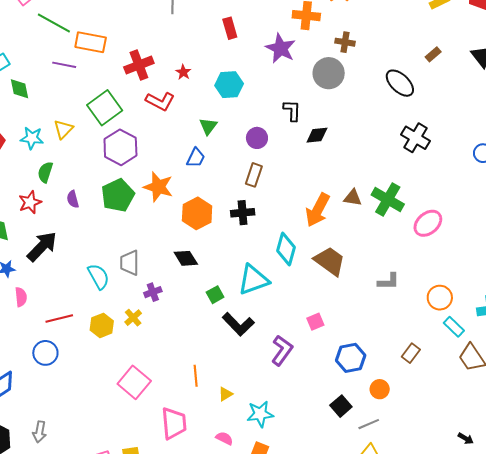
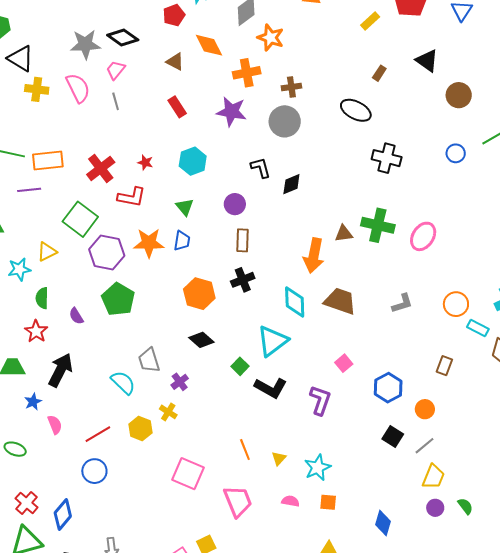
yellow triangle: (63, 129) -> (47, 252), turned 35
orange star: (158, 187) -> (149, 243), moved

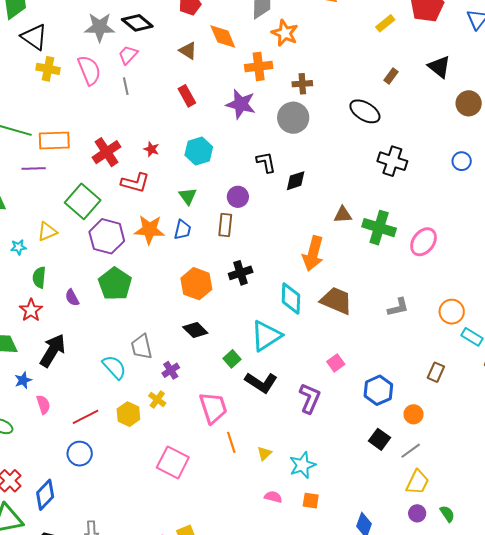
brown triangle: (344, 234) -> (343, 215), moved
brown rectangle: (243, 240) -> (225, 225), moved
cyan star: (19, 269) -> (18, 247), size x0.7
pink trapezoid: (238, 501) -> (213, 408), moved

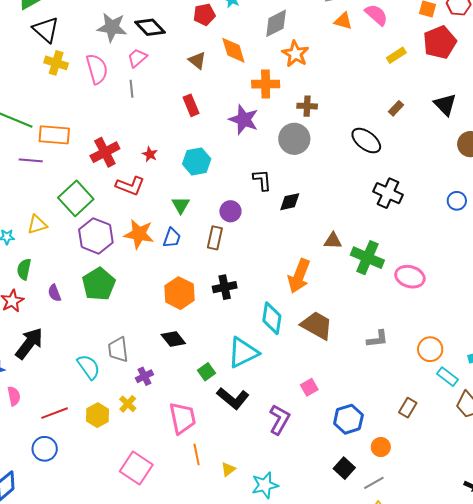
pink ellipse: (424, 242) -> (410, 277), turned 64

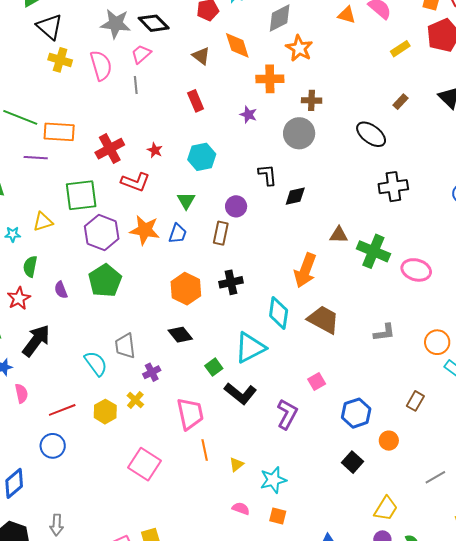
purple star: (244, 120) -> (248, 115), size x0.6
black cross: (388, 193) -> (393, 187), turned -32
green square: (76, 198) -> (81, 195), turned 36
gray line: (374, 483) -> (435, 477), moved

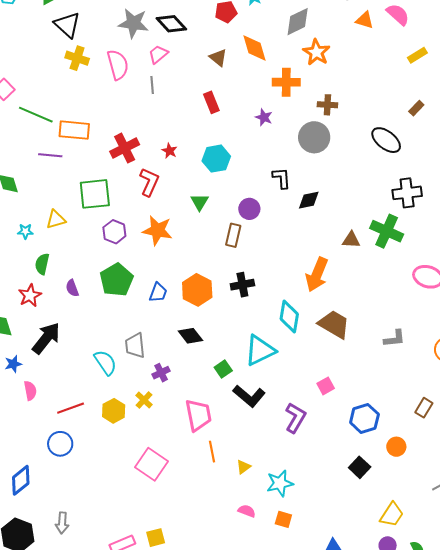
red L-shape: (135, 182) -> (149, 182), turned -88
purple hexagon: (102, 233) -> (114, 232), size x0.7
blue trapezoid: (178, 234) -> (158, 292), moved
green cross: (373, 251) -> (387, 231), moved

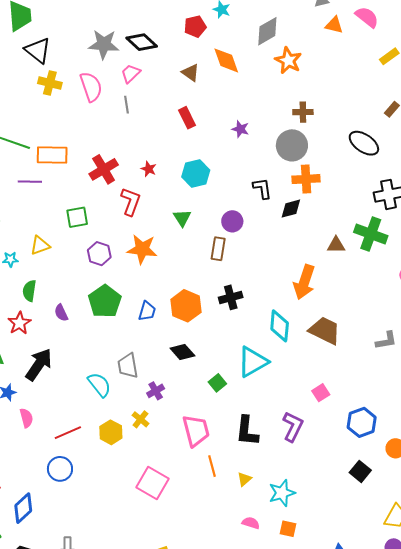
orange cross: (286, 82) -> (306, 179), moved
green square: (95, 194) -> (77, 217), size x0.7
black L-shape: (249, 396) -> (247, 431), moved, turned 60

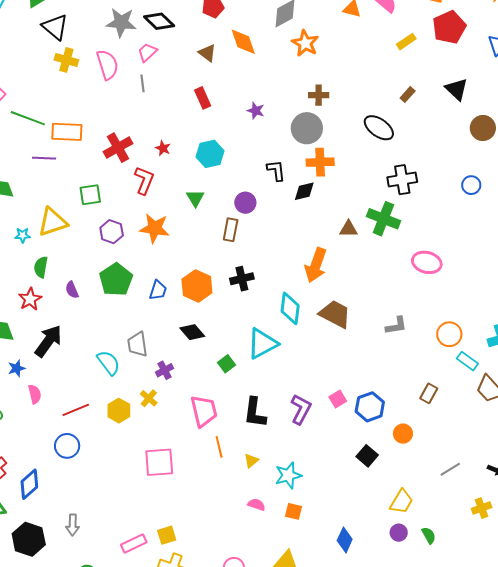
yellow triangle: (40, 245) -> (52, 222), size x1.5
pink square: (321, 393) -> (338, 399), moved
pink square: (152, 483) -> (159, 462), turned -36

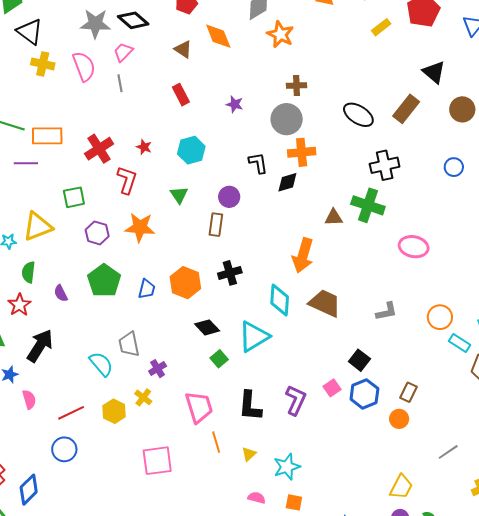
brown rectangle: (408, 95) -> (406, 109), moved, size x1.8
black diamond: (192, 332) -> (207, 327), moved
brown rectangle: (429, 393) -> (408, 392), moved
black square: (367, 456) -> (359, 360), moved

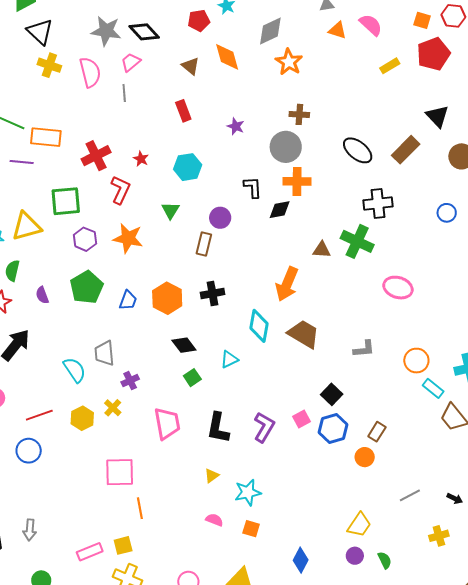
green square: (74, 197) -> (66, 201), size x1.4
cyan triangle: (254, 337) -> (229, 359), size x0.6
orange line: (216, 442) -> (140, 508), moved

